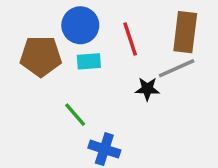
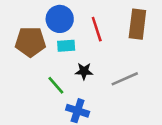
gray line: (177, 68) -> (125, 79), moved
black star: (147, 89) -> (84, 71), moved

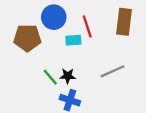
cyan rectangle: (66, 46) -> (73, 40), moved
black star: (84, 71) -> (68, 76), moved

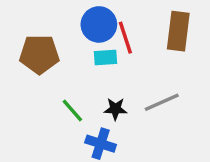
blue circle: (54, 17) -> (99, 24), moved
black star: (68, 76) -> (115, 109), moved

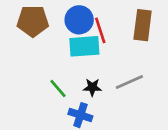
brown pentagon: (39, 54) -> (33, 21), moved
cyan rectangle: (105, 58) -> (84, 46), size x1.6

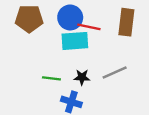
red line: (100, 30) -> (89, 27), turned -60
green line: (58, 89) -> (51, 78), turned -42

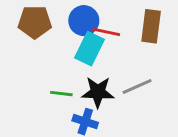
cyan rectangle: (75, 41) -> (89, 49), turned -60
black star: (82, 77) -> (98, 92), size x1.6

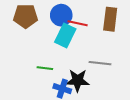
gray line: (137, 87) -> (100, 63), turned 30
black star: (98, 92) -> (78, 80), moved

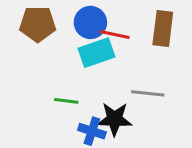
cyan rectangle: (65, 36) -> (96, 53), turned 45

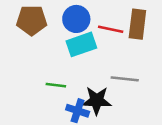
red line: (115, 35) -> (111, 29), moved

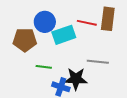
blue circle: (76, 19) -> (45, 22), moved
brown pentagon: (32, 20) -> (25, 40), moved

